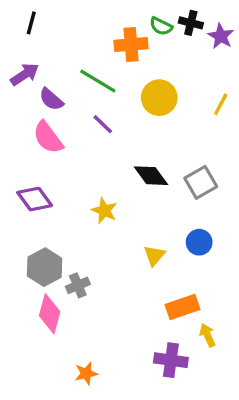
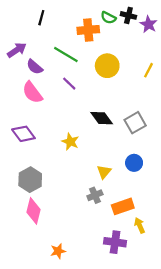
black line: (31, 23) -> (41, 18), moved
gray cross: (78, 285) -> (95, 195), moved

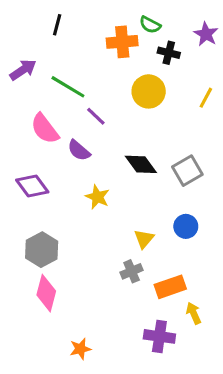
black cross: (128, 15) -> (169, 53), moved
green line: (66, 55) -> (68, 87), moved
purple semicircle: (35, 67) -> (79, 150), moved

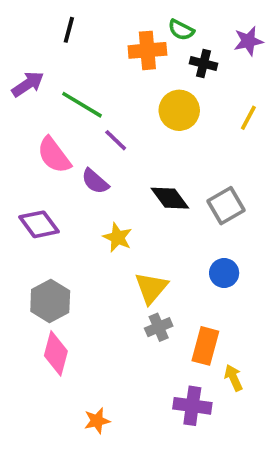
purple star: (206, 34) -> (248, 41), turned 30
yellow triangle: (144, 239) -> (151, 288), moved, size x1.4
orange rectangle: (170, 287) -> (205, 346), turned -56

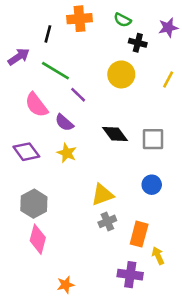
black line: (69, 30) -> (48, 34), moved
orange cross: (147, 50) -> (79, 19), moved
gray square: (226, 206) -> (153, 139), turned 30
yellow star: (118, 237) -> (67, 153), moved
yellow triangle: (151, 288) -> (102, 195), turned 30

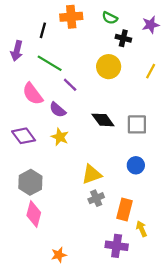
purple arrow: (19, 57) -> (17, 51), turned 138

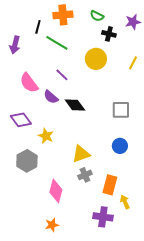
green line: (50, 63) -> (57, 43), moved
black diamond: (103, 120) -> (75, 105), moved
yellow star: (60, 137) -> (46, 136), moved
pink diamond: (34, 214) -> (56, 191), moved

